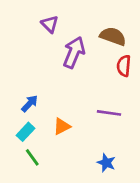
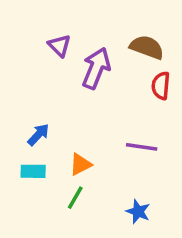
purple triangle: (50, 24) -> (59, 45), moved
cyan rectangle: (26, 132) -> (33, 171), turned 48
green line: (32, 157) -> (75, 198), moved, turned 66

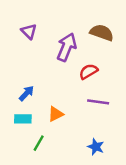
purple triangle: (59, 45) -> (29, 31), moved
red semicircle: (161, 86) -> (88, 71), moved, turned 54
green line: (75, 198) -> (39, 143), moved

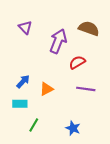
orange triangle: (56, 114) -> (46, 89), moved
blue star: (96, 147) -> (73, 128), moved

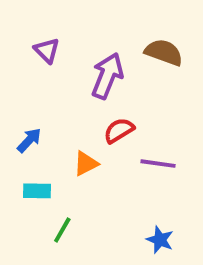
red semicircle: (77, 62) -> (119, 130), moved
blue arrow: (23, 81) -> (29, 140), moved
blue star: (73, 128) -> (160, 240), moved

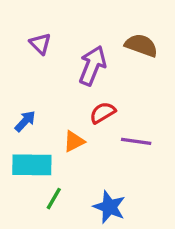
cyan rectangle: (37, 191) -> (32, 165), size x1.6
blue star: (160, 240) -> (109, 207), moved, size x1.4

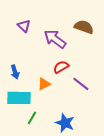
purple arrow: (92, 66) -> (55, 39), turned -75
blue arrow: (25, 121) -> (15, 72), turned 120
purple line: (136, 141) -> (81, 84), turned 30

